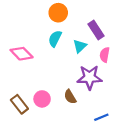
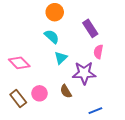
cyan semicircle: (55, 39) -> (52, 37), turned 105
cyan triangle: (80, 46) -> (61, 58), moved
pink diamond: (22, 54) -> (19, 63), moved

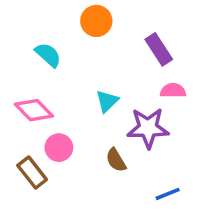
cyan semicircle: (52, 37) -> (48, 55), moved
pink semicircle: (98, 52) -> (173, 90), turned 80
pink circle: (39, 93) -> (59, 148), moved

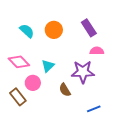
orange circle: (96, 21) -> (54, 30), moved
cyan triangle: (107, 101) -> (48, 66), moved

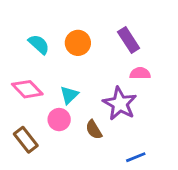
purple star: (83, 72) -> (120, 104), turned 30
pink circle: (33, 83) -> (59, 120), moved

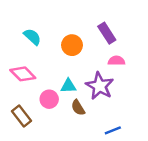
orange circle: (78, 43) -> (72, 45), moved
cyan triangle: (69, 95) -> (68, 86), moved, turned 42

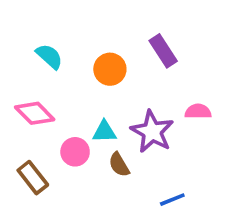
pink semicircle: (116, 61) -> (198, 111), moved

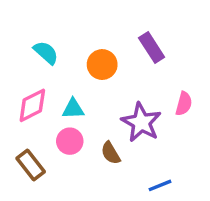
pink semicircle: (198, 111) -> (184, 104), turned 105
pink diamond: (35, 113) -> (32, 105), turned -72
cyan triangle: (104, 132) -> (73, 109), moved

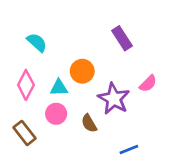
orange circle: (102, 65) -> (82, 71), moved
pink semicircle: (184, 104) -> (148, 84), turned 30
pink diamond: (32, 105) -> (26, 85), turned -36

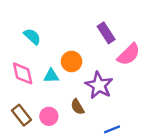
pink semicircle: (148, 84) -> (129, 54), moved, size x1.5
pink diamond: (26, 85) -> (23, 73), turned -40
pink circle: (56, 114) -> (49, 116), moved

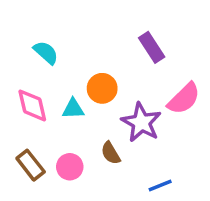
pink semicircle: (129, 54) -> (184, 99), moved

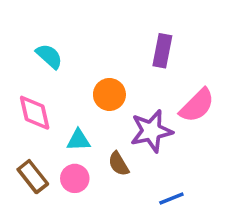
purple rectangle: (152, 47) -> (162, 51), turned 44
cyan triangle: (73, 109) -> (78, 140), moved
purple star: (141, 122) -> (151, 131), turned 30

